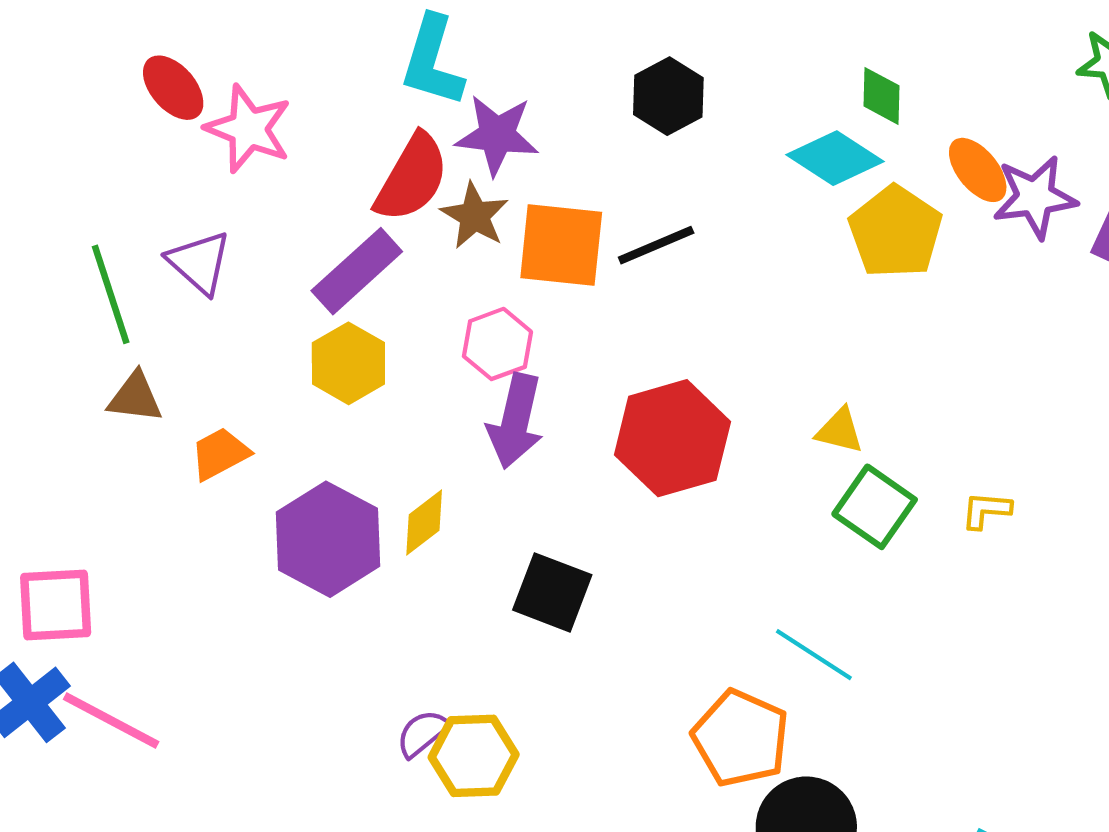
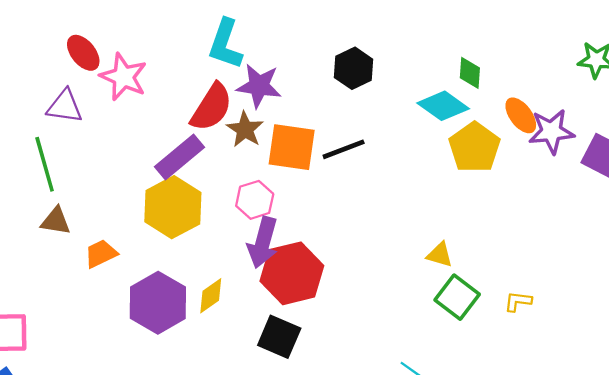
purple triangle: (199, 262) -> (65, 106), moved, turned -36
yellow hexagon: (348, 363) -> (173, 207), size x1.4
red hexagon: (672, 438) -> (292, 273), moved

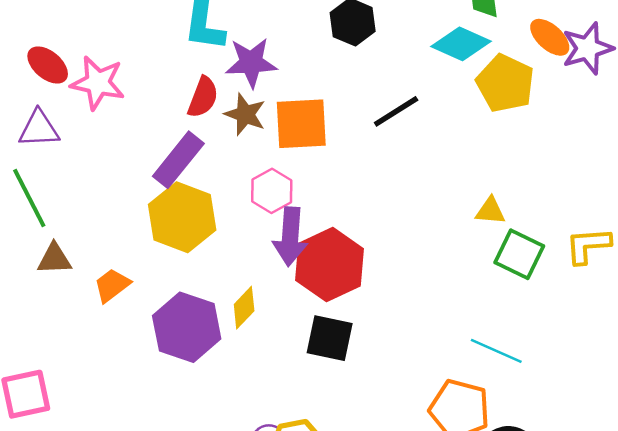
red semicircle: (212, 107) -> (203, 97), size x0.7
black line: (344, 149) -> (396, 111), moved
yellow L-shape: (518, 301) -> (588, 245), size x1.5

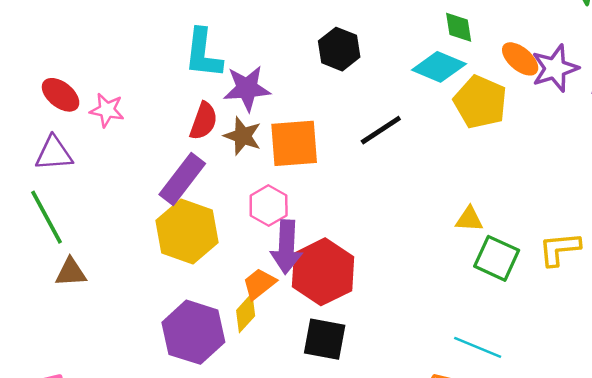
pink star: (98, 83) -> (107, 110), size x0.7
orange trapezoid: (112, 285) -> (259, 284), moved

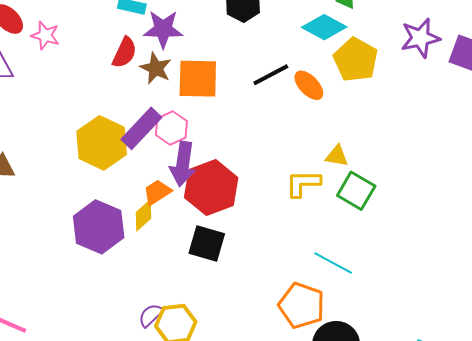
orange ellipse: (520, 59) -> (309, 85), moved
purple rectangle: (182, 179) -> (141, 128), moved
yellow L-shape: (560, 249) -> (303, 183), moved

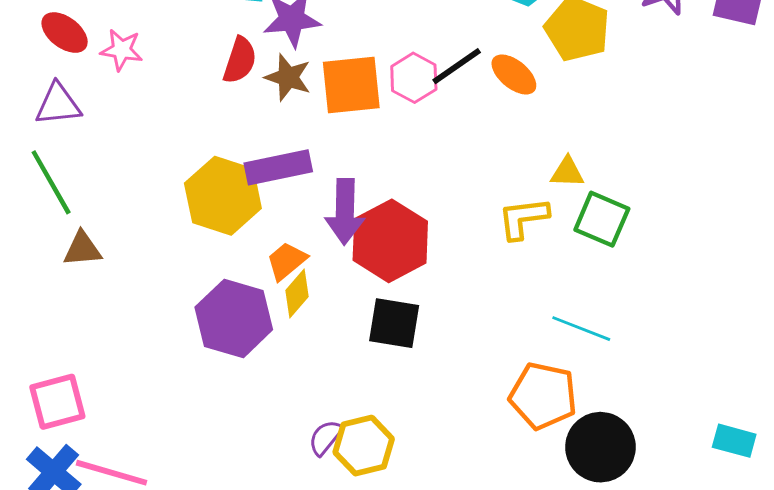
purple rectangle: (141, 128) -> (278, 167), turned 42
pink hexagon: (171, 128) -> (414, 78), moved
orange trapezoid: (157, 192) -> (287, 261), moved

